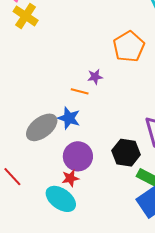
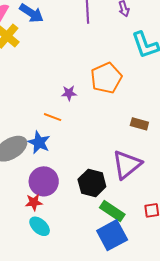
purple star: (95, 77) -> (69, 93), moved
cyan ellipse: (61, 199) -> (40, 226), moved, size x0.7

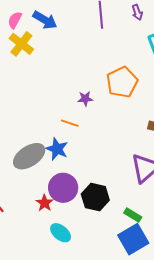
black hexagon: (92, 183) -> (95, 197), moved
red star: (34, 202) -> (44, 203), moved, turned -30
green rectangle: (112, 211) -> (133, 215), size x0.7

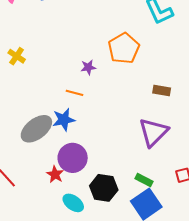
yellow cross: (21, 44) -> (17, 56), moved, size x0.7
blue star: (57, 149) -> (64, 120), turned -30
black hexagon: (95, 197) -> (104, 188), moved

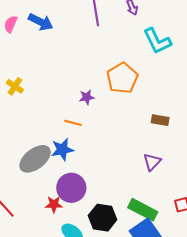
purple triangle: (153, 132) -> (152, 162), size x0.6
red star: (55, 174) -> (54, 204), turned -30
green rectangle: (144, 180) -> (143, 210), size x1.6

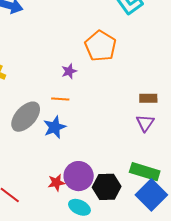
brown rectangle: (160, 120) -> (148, 98), moved
gray ellipse: (35, 159) -> (26, 117), moved
purple circle: (71, 188) -> (79, 176), moved

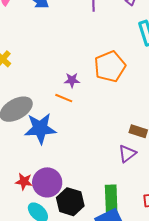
orange line: (60, 99) -> (64, 98), moved
blue star: (55, 127) -> (40, 129), size x1.4
green rectangle: (145, 172) -> (111, 200), turned 52

